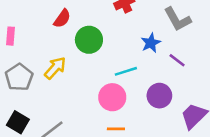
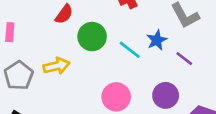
yellow arrow: (55, 68) -> (56, 66), turned 35
cyan line: (126, 71) -> (130, 50), moved, turned 55

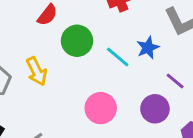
purple line: (184, 59) -> (175, 81), moved
yellow arrow: (56, 66) -> (37, 71), turned 75

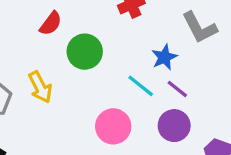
cyan line: (118, 57) -> (141, 86), moved
purple line: (175, 81) -> (177, 89), moved

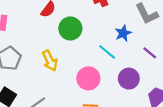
yellow arrow: (40, 87) -> (50, 61), moved
purple line: (177, 89) -> (150, 53), moved

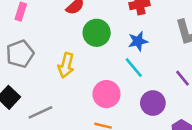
blue star: (123, 33) -> (138, 41), moved
yellow arrow: (50, 61) -> (66, 65), turned 30

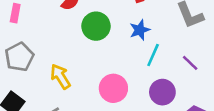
yellow arrow: (66, 65) -> (60, 77), moved, turned 140
cyan line: (134, 68) -> (153, 55), moved, turned 70

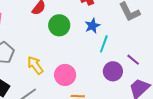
purple line: (190, 63) -> (133, 60), moved
pink circle: (113, 88) -> (65, 75), moved

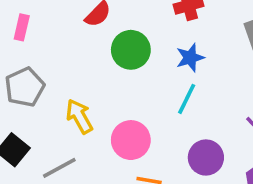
cyan line: (104, 44) -> (187, 99), moved
purple circle: (113, 71) -> (206, 158), moved

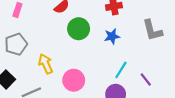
cyan line: (187, 99) -> (121, 70), moved

